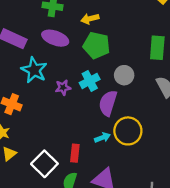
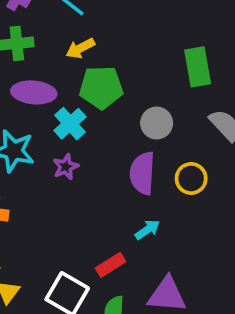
cyan cross: (90, 81) -> (70, 124), moved
yellow circle: (128, 131) -> (191, 178), moved, size x0.7
red rectangle: (75, 153) -> (111, 265), turned 66

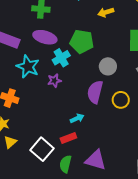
yellow arrow: (80, 48) -> (106, 12), moved
cyan arrow: (147, 230) -> (77, 118), moved

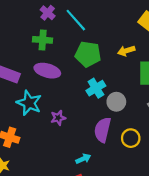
yellow arrow: (106, 12) -> (126, 51), moved
green pentagon: (82, 41) -> (88, 54), moved
cyan cross: (61, 58) -> (96, 88), moved

